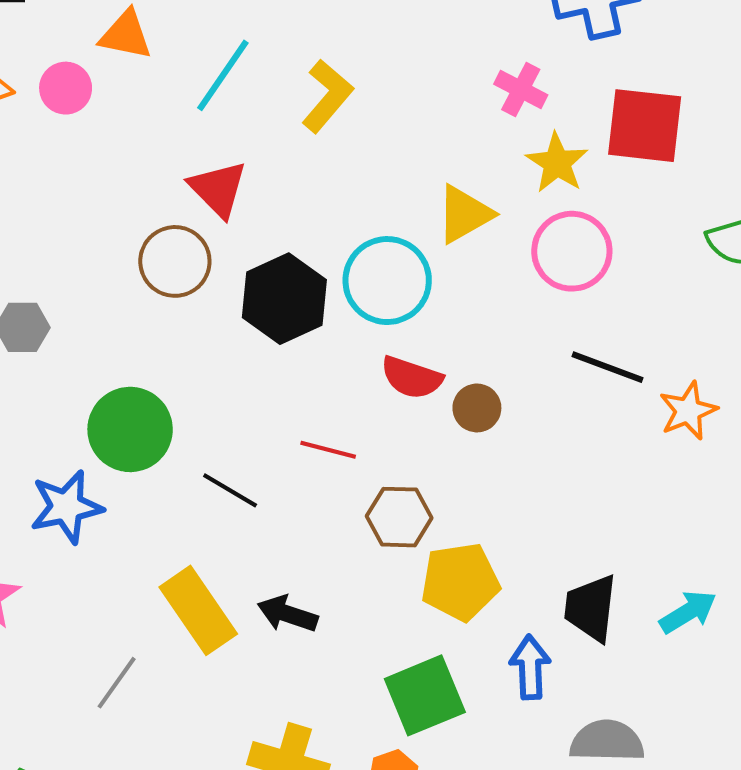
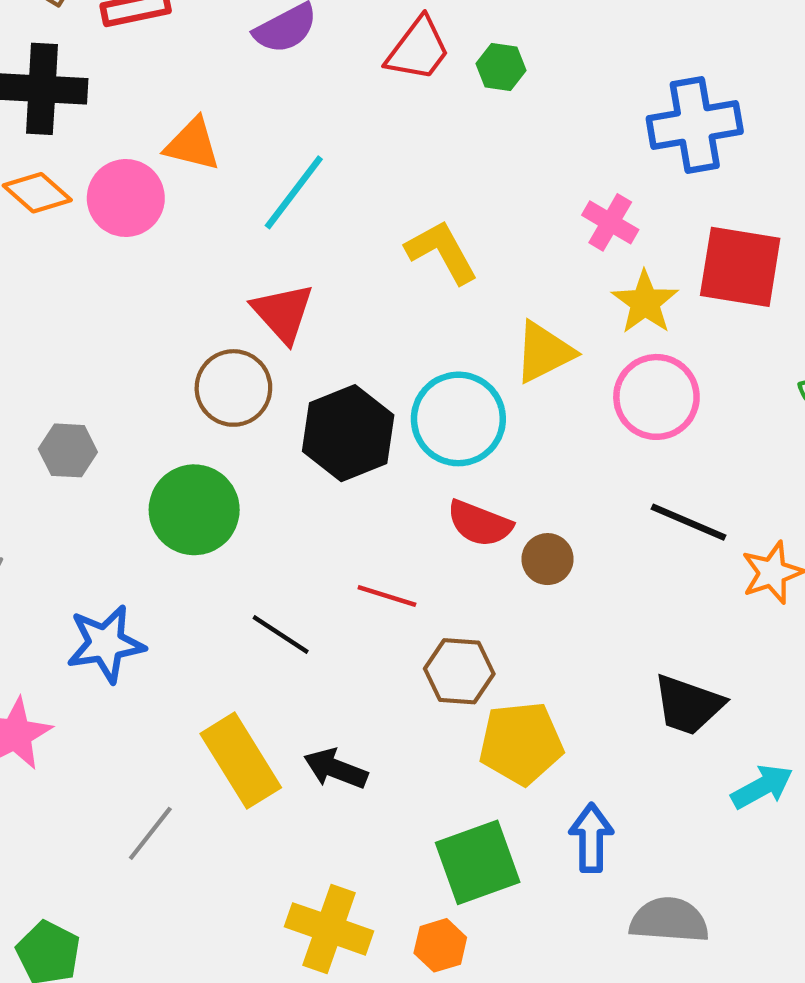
pink circle: (66, 88) -> (126, 198), size x1.4
yellow L-shape: (327, 96) -> (442, 252), moved, turned -72
green circle: (130, 429) -> (194, 510), moved
black trapezoid: (591, 608) -> (688, 705), moved, turned -80

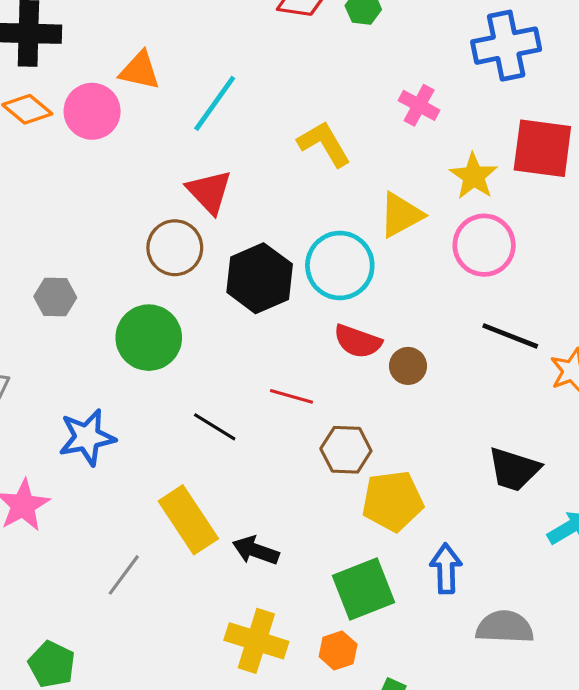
pink cross: (610, 222) -> (419, 105), moved
black arrow: (336, 769) -> (256, 550), moved

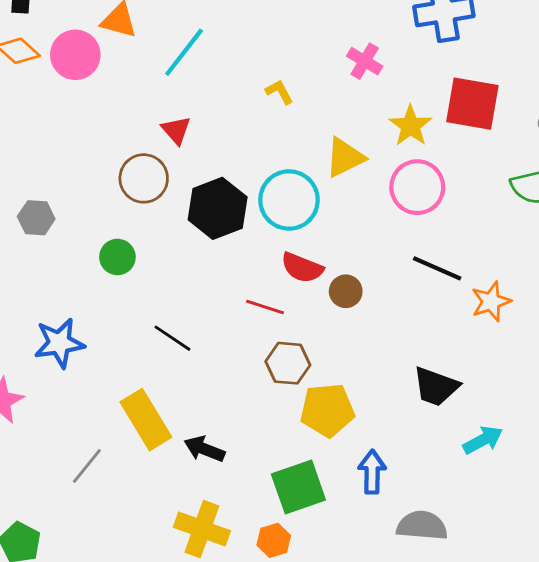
yellow L-shape: (324, 144) -> (279, 92), size x0.6
red triangle: (209, 192) -> (176, 130), size x0.7
green circle: (149, 338) -> (117, 257), size x0.6
red line: (292, 396) -> (265, 307), moved

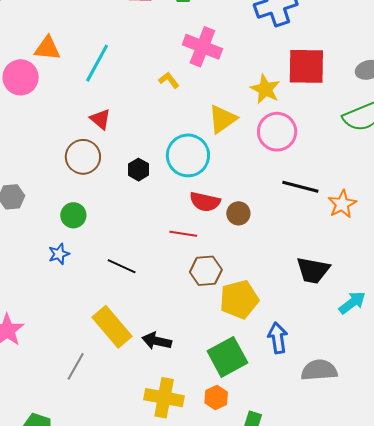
pink cross: (365, 61) -> (202, 47), moved, size x1.5
black hexagon: (218, 208) -> (139, 170), size x0.5
blue star: (59, 343) -> (59, 254), moved, size x0.6

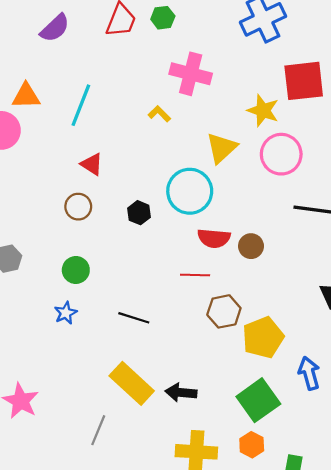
brown circle: (83, 157) -> (78, 207), size x0.7

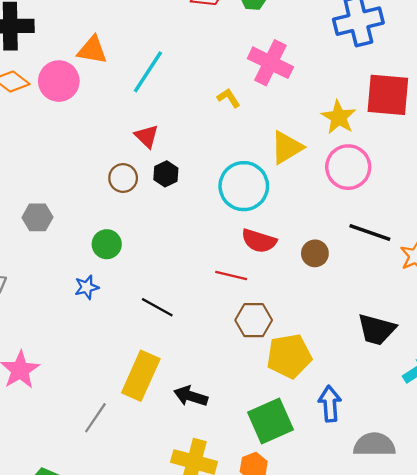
black hexagon: (139, 213) -> (166, 174), moved
brown circle: (251, 246) -> (315, 253), moved
yellow rectangle: (132, 383) -> (141, 376), turned 60

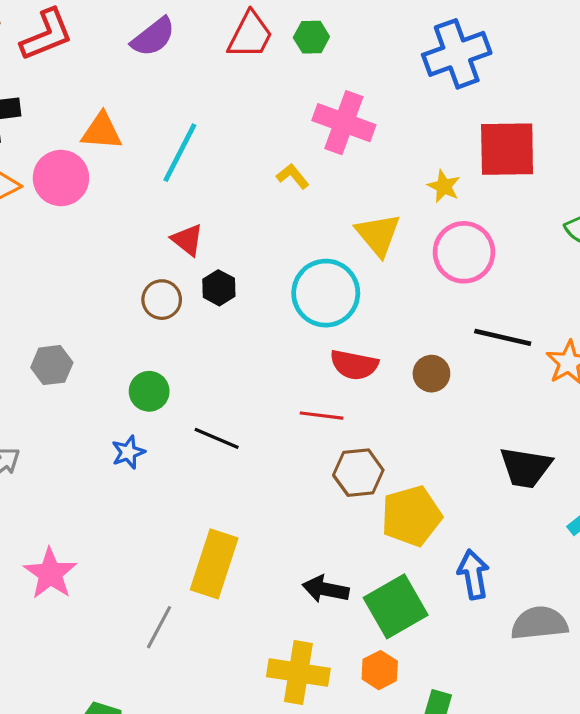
yellow star: (339, 117) -> (444, 186), size x0.7
yellow triangle: (287, 147) -> (378, 235), turned -33
black line: (157, 307) -> (217, 438), moved
black arrow: (191, 396) -> (326, 589), moved

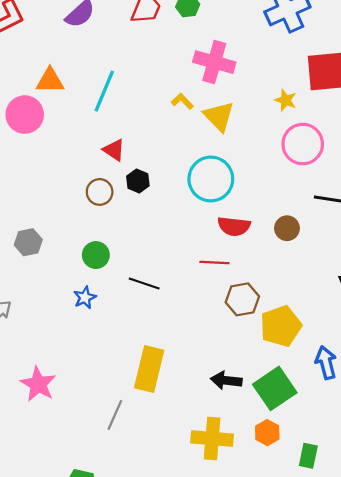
yellow triangle: (378, 235) -> (219, 116), moved

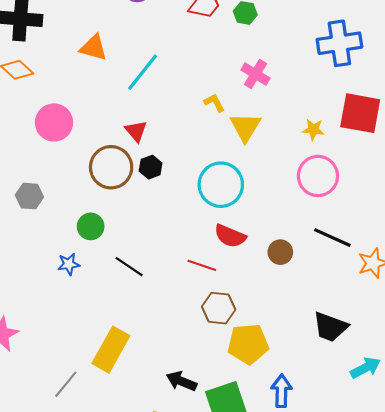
pink cross: (214, 62) -> (255, 74), size x0.7
yellow star: (286, 100) -> (313, 129), turned -30
pink circle: (25, 115) -> (54, 122), moved
brown circle: (100, 192) -> (111, 167), size x1.6

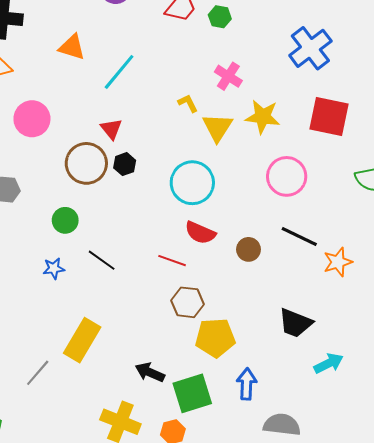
blue cross: (339, 43) -> (310, 48), turned -30
yellow star: (313, 129) -> (263, 117), moved, size x1.6
blue star: (69, 264) -> (54, 268), moved

